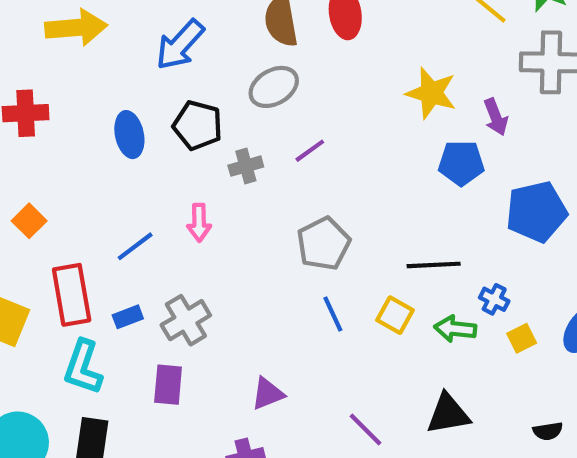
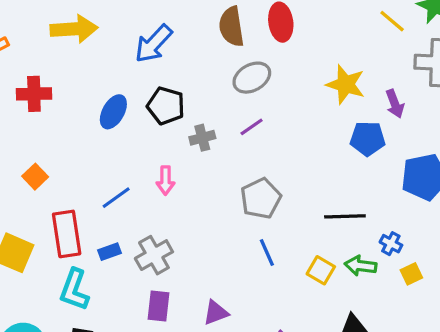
gray ellipse: (274, 87) -> (252, 78), moved
blue ellipse: (129, 135) -> (113, 112), turned 40
yellow square: (395, 315) -> (321, 270), moved
purple rectangle: (168, 385) -> (158, 306), moved

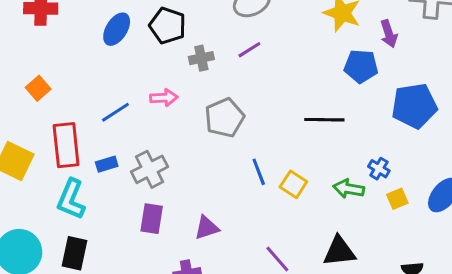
pink arrow: (165, 180) -> (164, 98), turned -96
gray pentagon: (261, 198) -> (224, 118), moved
black line: (345, 216) -> (324, 120), moved
yellow square: (321, 270) -> (293, 184), moved

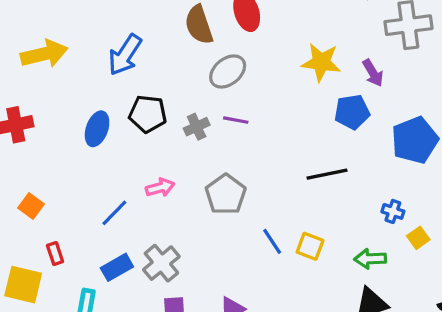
purple line: (249, 50) -> (236, 120), turned 55
gray cross: (201, 58) -> (197, 127), moved
red rectangle: (66, 145) -> (55, 253), moved, size x0.5
blue rectangle: (107, 164) -> (117, 267), size x1.4
green arrow: (349, 189) -> (370, 259), moved

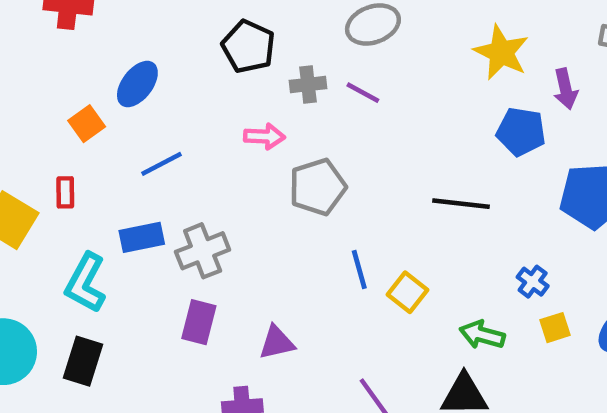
blue ellipse: (97, 129) -> (137, 84), moved
pink arrow: (160, 188) -> (264, 136), moved
orange square: (31, 206) -> (87, 124), moved

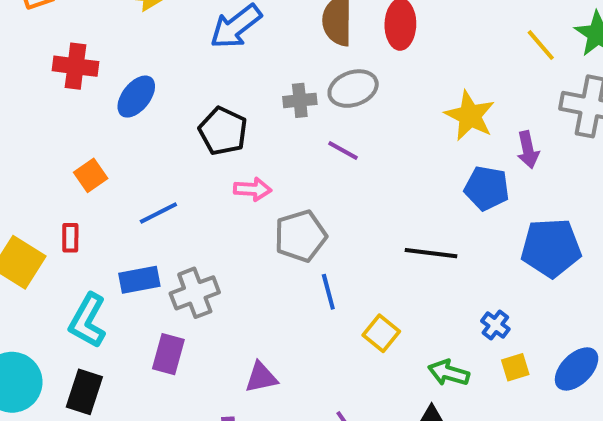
black pentagon: (248, 47) -> (223, 131), moved
blue ellipse: (137, 84) -> (136, 97), moved
gray cross: (308, 85) -> (300, 100), moved
blue line: (359, 269) -> (328, 292), moved
purple rectangle: (199, 322) -> (168, 354), moved

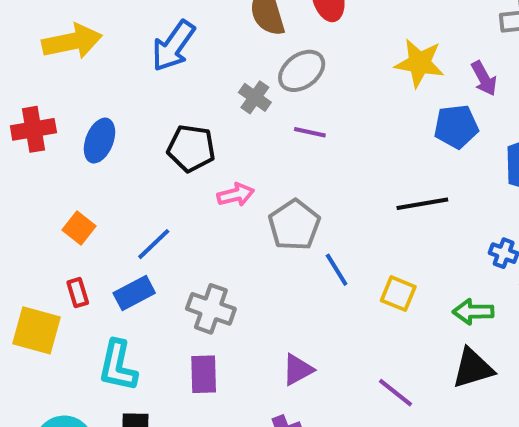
gray cross: (300, 100) -> (255, 97), turned -32
blue rectangle: (139, 280) -> (134, 293), moved
gray cross: (195, 293) -> (211, 309), turned -33

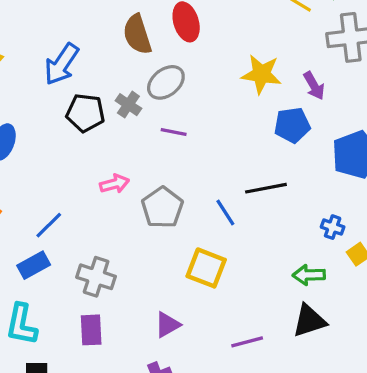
black pentagon: (191, 148) -> (85, 113), moved
blue line: (337, 270) -> (225, 212), moved
yellow square: (398, 294) -> (206, 268), moved, size x1.4
purple line: (396, 393) -> (247, 342), turned -52

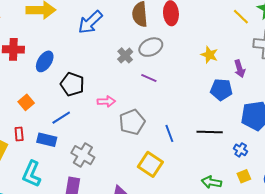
yellow star: (261, 74) -> (209, 55), size x0.7
black pentagon: (85, 113) -> (72, 84), moved
black line: (266, 188) -> (210, 132), moved
blue cross: (333, 227) -> (241, 150), moved
blue rectangle: (34, 265) -> (47, 140), turned 30

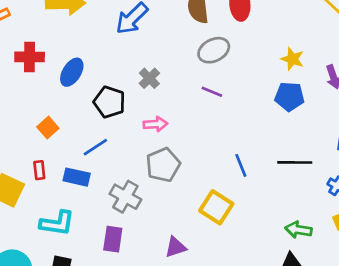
gray cross: (125, 55) -> (149, 78), moved
blue pentagon: (221, 90) -> (290, 96), moved
gray pentagon: (132, 122) -> (163, 165), moved
cyan L-shape: (32, 174) -> (57, 223), turned -104

